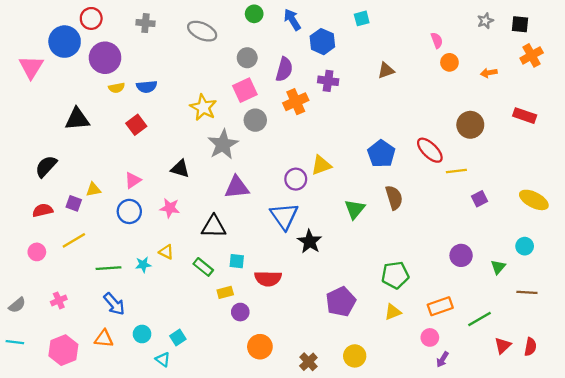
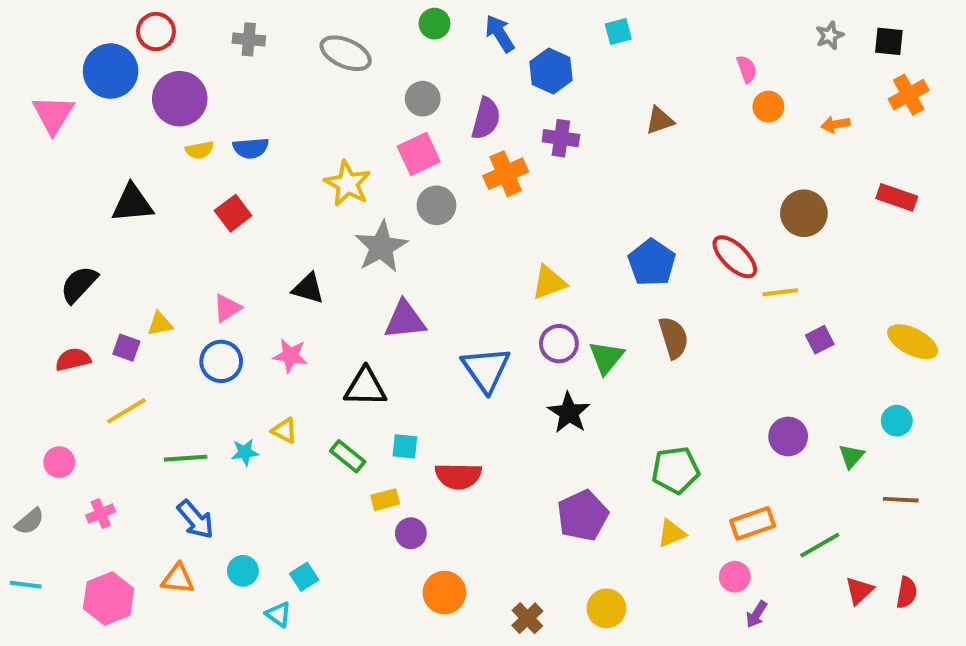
purple circle: (296, 179) -> (559, 344), moved
black star: (310, 242) -> (569, 413), moved
pink circle: (37, 252) -> (59, 462), moved

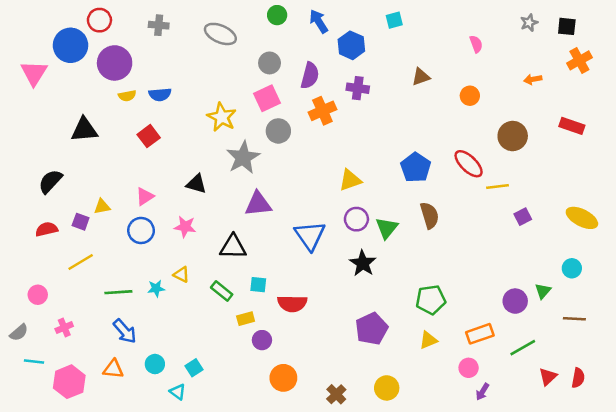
orange circle: (768, 107) -> (470, 96), moved
purple circle: (788, 436) -> (515, 301), moved
cyan line: (26, 585) -> (34, 361), moved

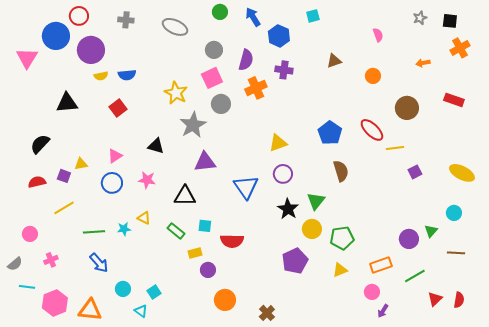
green triangle: (387, 228) -> (316, 201), moved
orange triangle: (113, 369) -> (90, 310), moved, size x1.4
yellow circle: (387, 388) -> (312, 229), moved

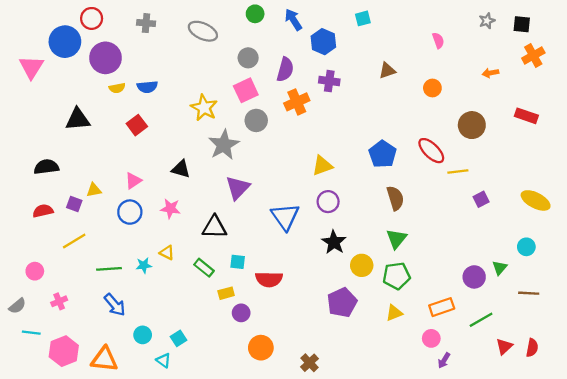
black semicircle: (40, 144) -> (46, 167), turned 40
purple triangle: (205, 162) -> (238, 188), turned -40
green triangle: (316, 201) -> (396, 239), moved

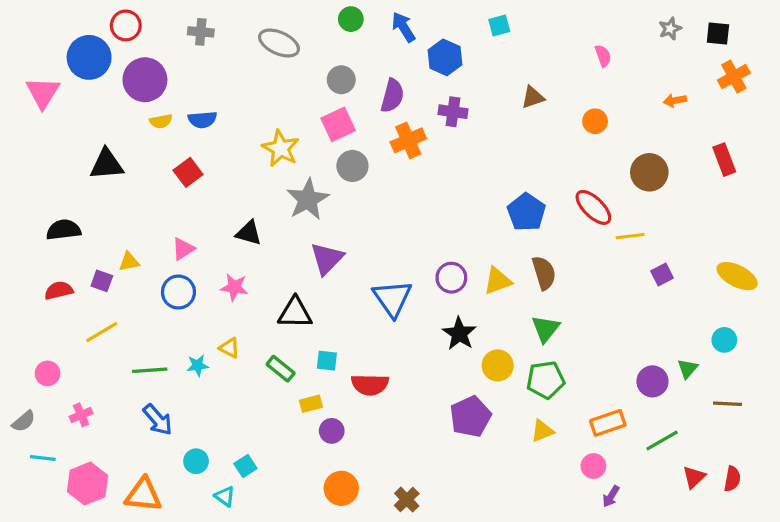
red rectangle: (526, 116) -> (724, 160), turned 50
yellow triangle: (322, 166) -> (498, 281), moved
orange circle: (261, 348) -> (341, 488), moved
brown cross: (310, 363) -> (407, 500), moved

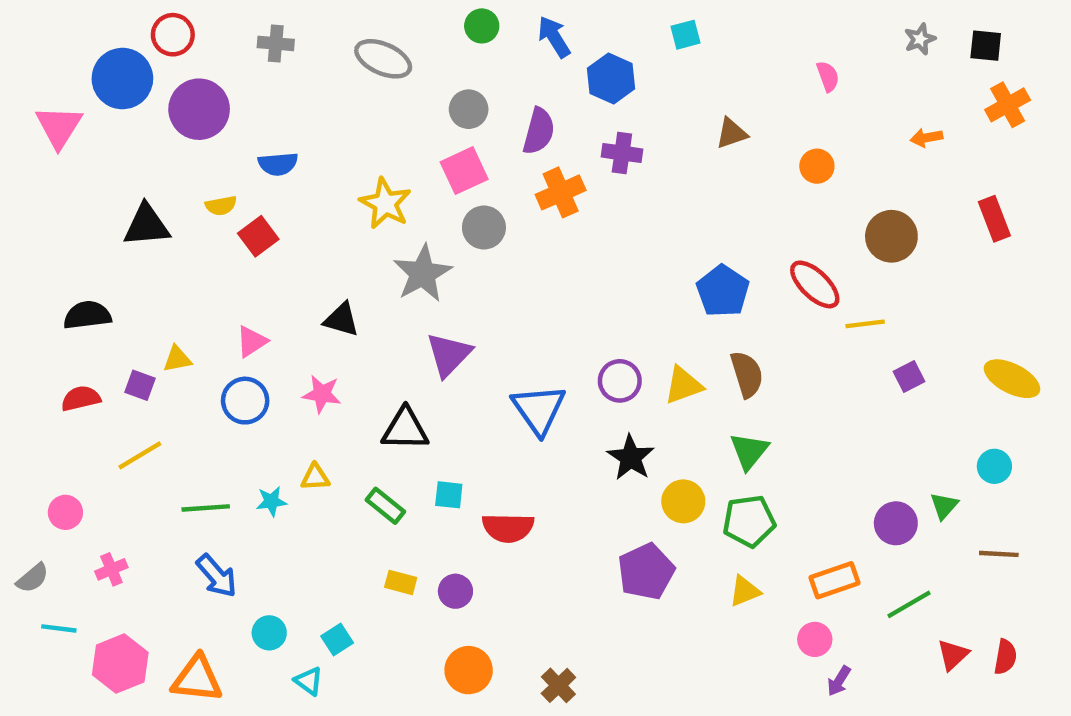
yellow semicircle: (161, 121) -> (221, 206), moved
yellow triangle: (230, 348) -> (315, 477), turned -30
yellow rectangle: (311, 404) -> (401, 582), moved, turned 30

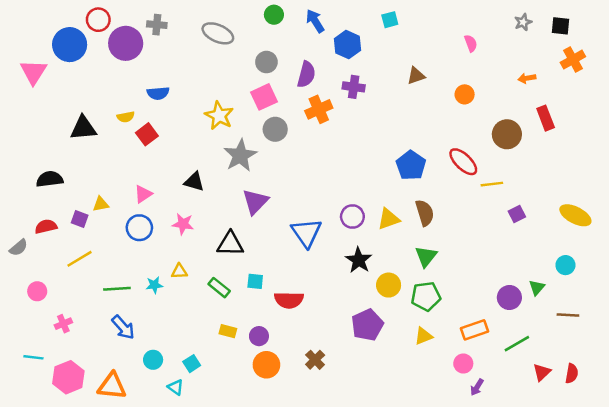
purple circle: (199, 109) -> (126, 43), moved
red rectangle: (994, 219) -> (546, 118), moved
gray semicircle: (33, 578) -> (19, 248), moved
orange circle: (469, 670) -> (266, 365), moved
brown cross: (558, 685) -> (315, 360), moved

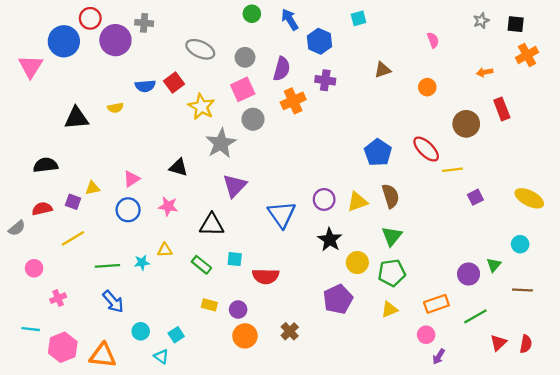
gray ellipse: (218, 33) -> (200, 49), moved
red square: (147, 134) -> (174, 83), moved

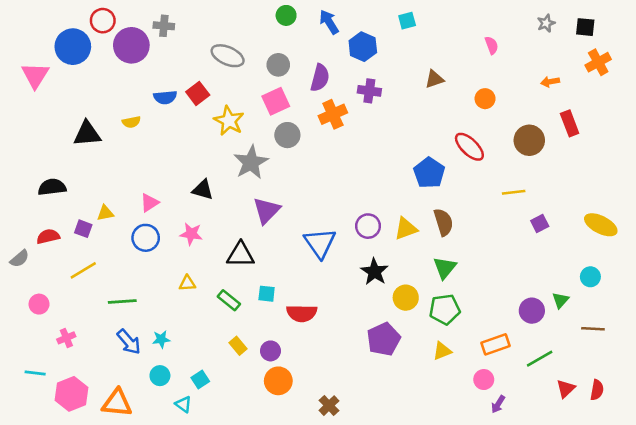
red ellipse: (426, 149) -> (469, 147), moved
cyan star: (142, 263) -> (161, 339), moved
yellow rectangle: (209, 305) -> (238, 346), turned 35
brown cross: (290, 331) -> (329, 406), moved

